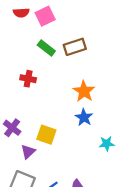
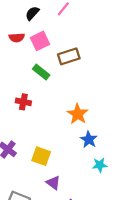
brown rectangle: (75, 47) -> (69, 56), moved
blue star: (84, 117) -> (89, 139), moved
purple triangle: (28, 152) -> (53, 183), moved, turned -40

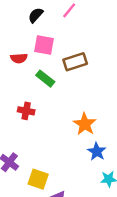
red semicircle: (17, 38) -> (19, 58), moved
pink square: (40, 41) -> (44, 45), turned 36
yellow square: (41, 156) -> (38, 179), moved

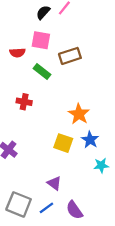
black semicircle: (36, 15) -> (43, 12), moved
yellow square: (38, 179) -> (63, 143), moved

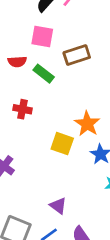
red semicircle: (17, 53) -> (17, 62), moved
yellow square: (63, 143) -> (62, 144), moved

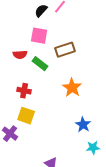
orange star: (87, 124) -> (72, 88), moved
yellow square: (62, 144) -> (26, 116), moved

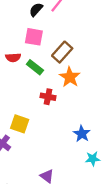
brown rectangle: (65, 50) -> (62, 52), turned -30
orange star: (72, 88) -> (70, 77), moved
red cross: (24, 91) -> (48, 97), moved

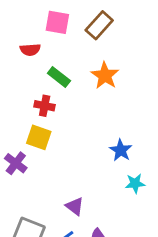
brown rectangle: (62, 52) -> (99, 25), moved
green rectangle: (35, 67) -> (59, 77), moved
red cross: (48, 97) -> (45, 106), moved

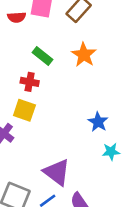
red semicircle: (30, 50) -> (17, 17), moved
purple triangle: (75, 206) -> (57, 172), size x1.6

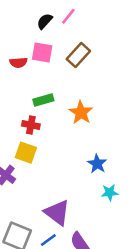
orange star: (84, 55) -> (81, 113), moved
green rectangle: (42, 56) -> (43, 100), turned -54

